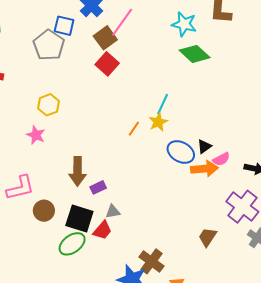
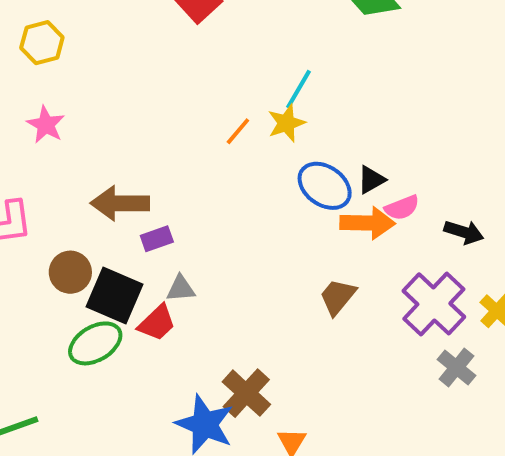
yellow hexagon: (48, 105) -> (42, 43), moved
brown arrow: (78, 171) -> (120, 203), turned 84
brown circle: (44, 211) -> (70, 272), moved
brown trapezoid: (208, 237) -> (338, 297), moved

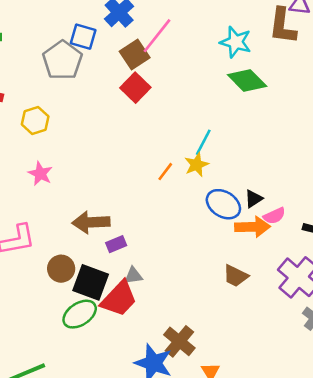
brown trapezoid: (338, 297) -> (236, 276), turned -100
red trapezoid: (157, 323) -> (119, 299), size x1.5

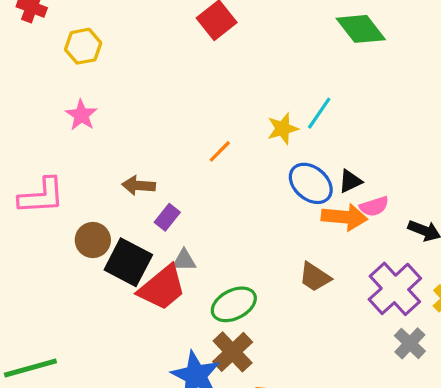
cyan line: (203, 142) -> (319, 113), moved
orange line: (165, 172) -> (220, 151), moved
brown arrow: (91, 222) -> (139, 185), size x0.7
purple rectangle: (116, 244) -> (167, 217), turned -36
green ellipse: (80, 314) -> (234, 304), moved

